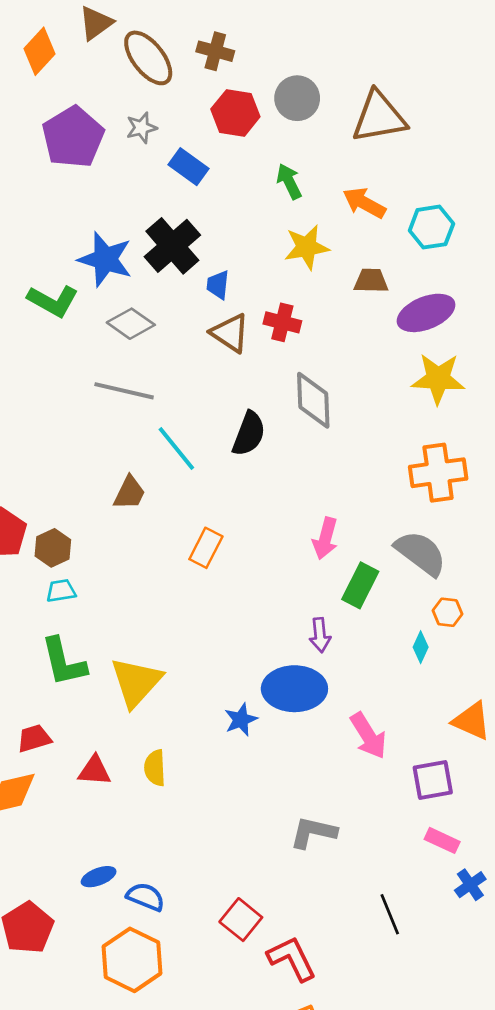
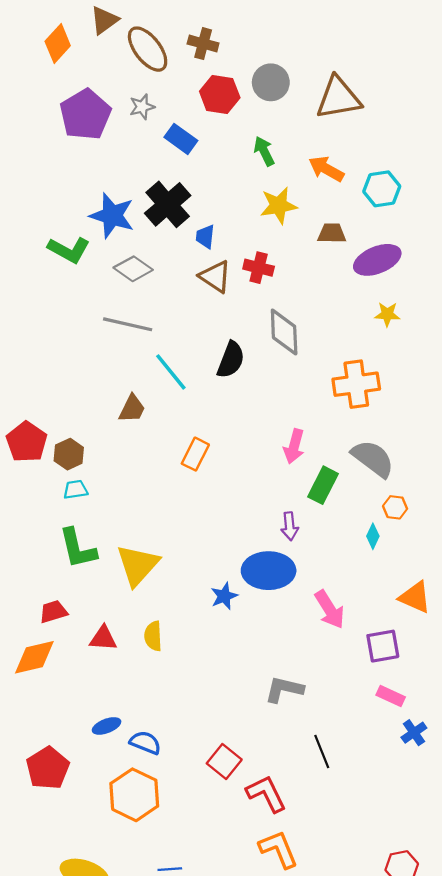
yellow star: (438, 379) -> (387, 314), size x0.6
orange cross: (438, 473) -> (356, 384), moved
black line: (390, 914) -> (322, 751), moved

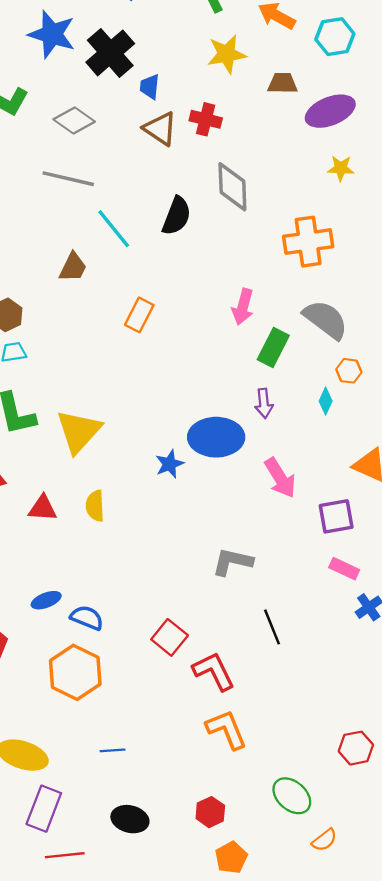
blue star: (112, 216) -> (52, 34), moved
purple arrow: (290, 526) -> (264, 403), moved

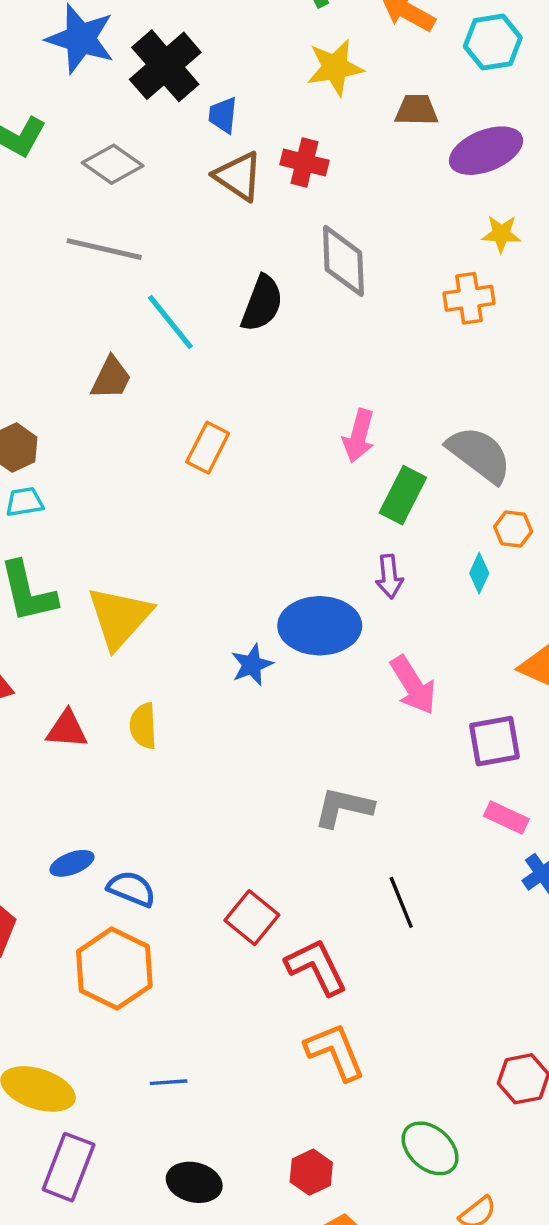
orange cross: (308, 242) -> (469, 298), moved, size x0.7

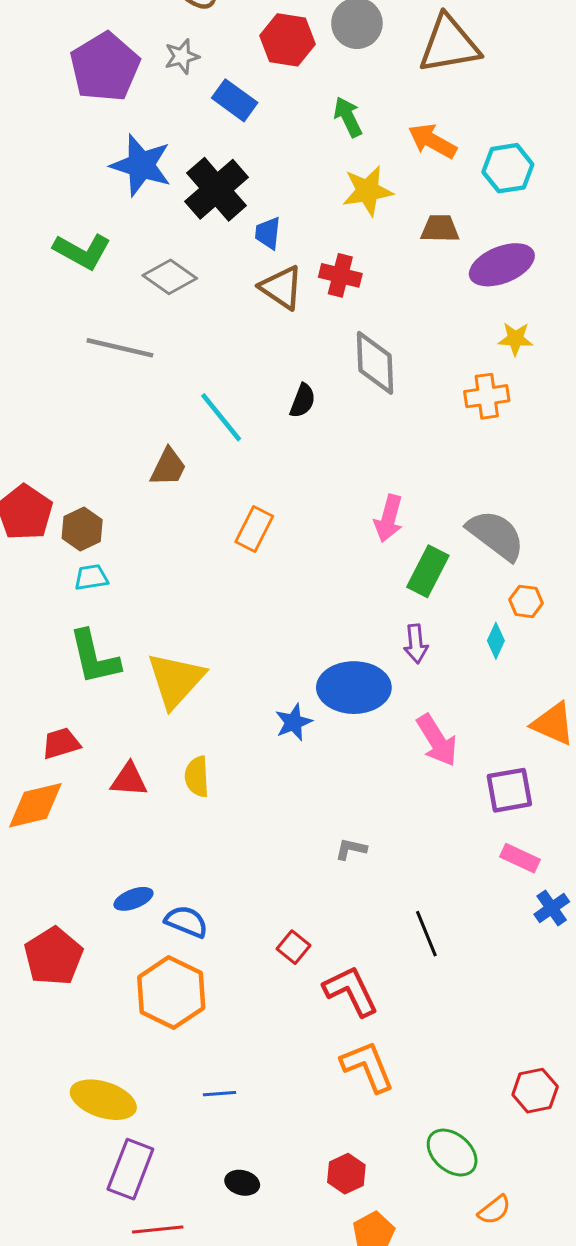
gray line: (104, 249) -> (120, 348), moved
black semicircle: (262, 303) -> (303, 401), size x0.7
gray L-shape: (343, 807) -> (351, 849), moved, size x0.6
red square: (252, 918) -> (294, 947), size x0.7
black ellipse: (194, 1182) -> (242, 1183), size x0.7

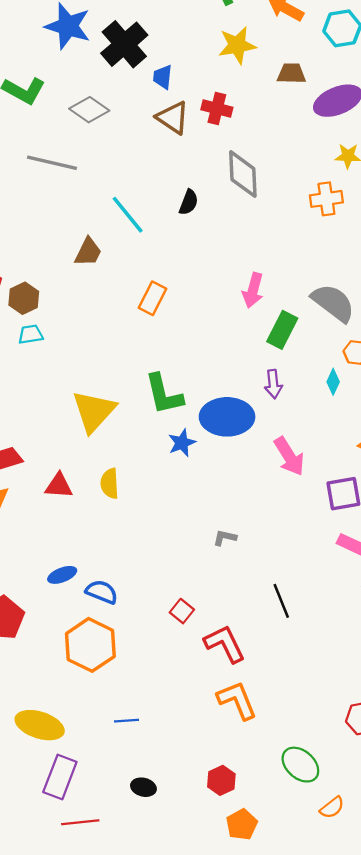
green L-shape: (94, 657) -> (164, 394), moved

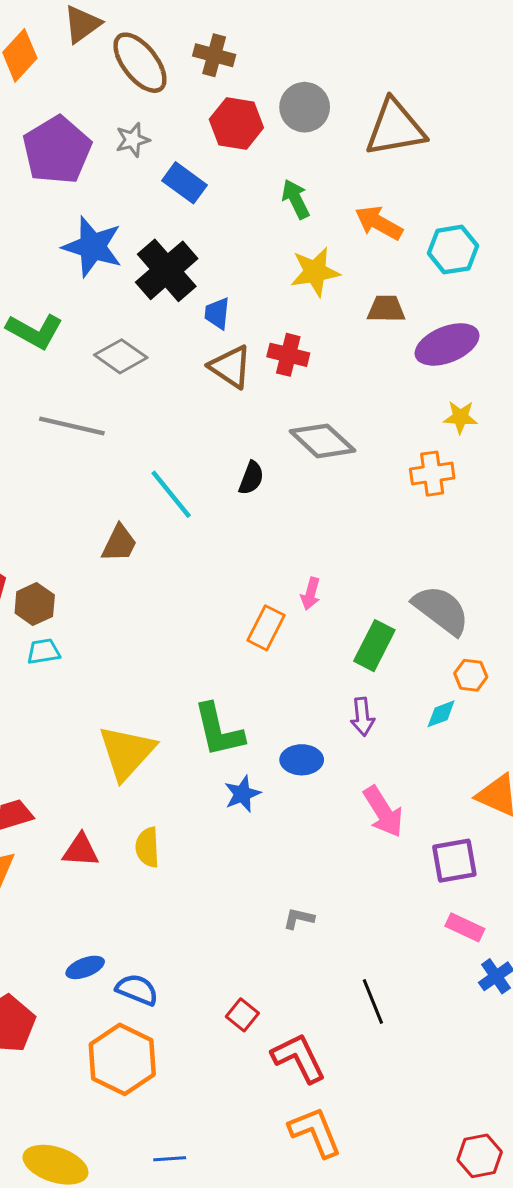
gray diamond: (243, 174) -> (322, 441), turned -45
pink arrow: (253, 290) -> (311, 594), moved, size x0.7
orange rectangle: (152, 298) -> (266, 628), moved
cyan diamond: (333, 382) -> (441, 714), turned 45
blue ellipse: (227, 417) -> (302, 760), size x0.6

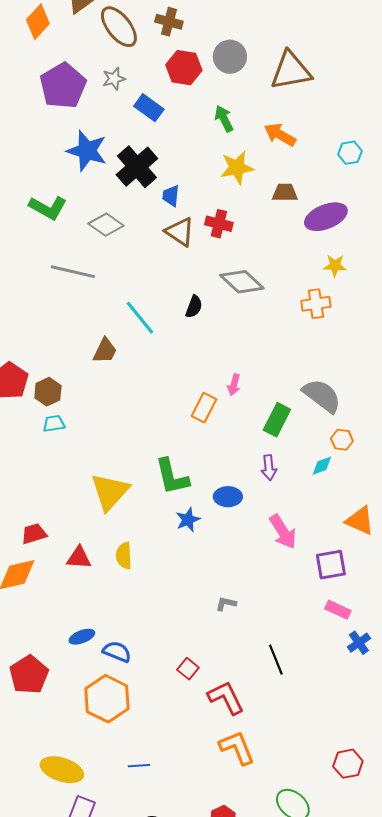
cyan hexagon: (453, 250) -> (350, 153), moved, size x0.7

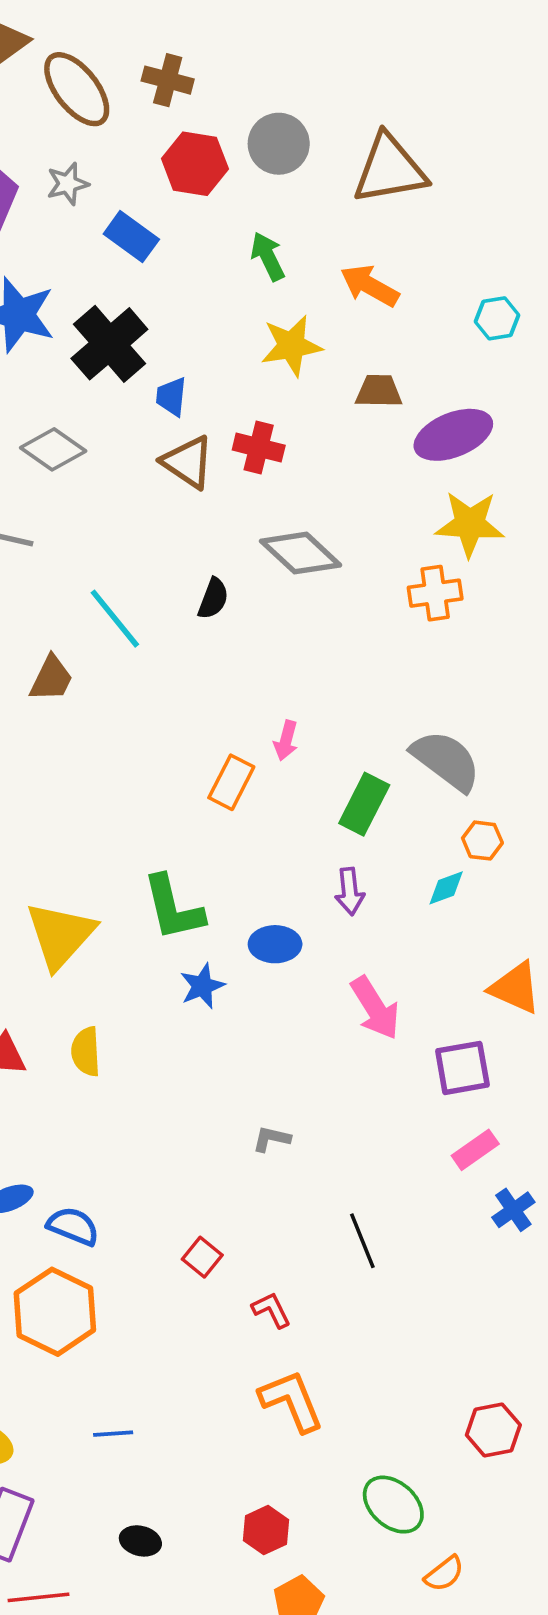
yellow star: (335, 266) -> (470, 524), size x1.6
pink rectangle: (338, 610) -> (475, 1150), turned -60
red L-shape: (226, 698) -> (271, 1310), size x0.6

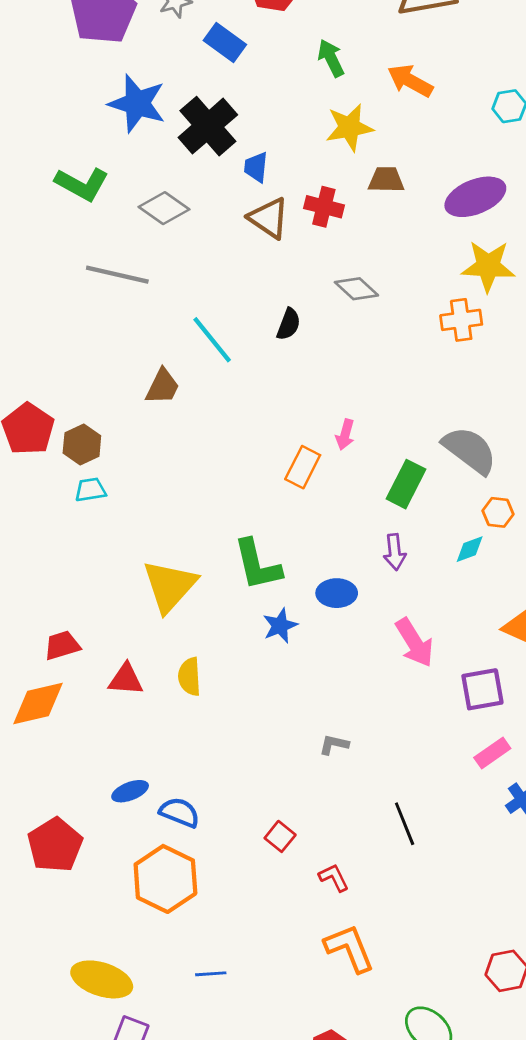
brown trapezoid: (379, 391) -> (386, 180), moved
gray diamond: (301, 553) -> (356, 289), size x0.7

